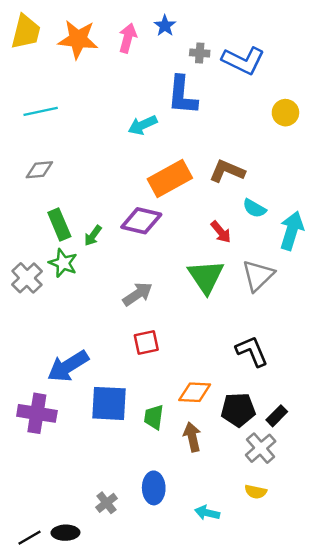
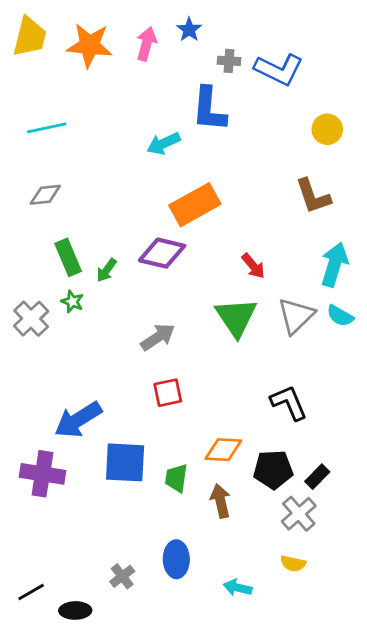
brown L-shape: (227, 171) -> (313, 196), moved, turned -132
cyan semicircle: (254, 208) -> (340, 316), moved
green star: (63, 263) -> (72, 302), size x0.7
black line: (29, 538) -> (31, 592), moved

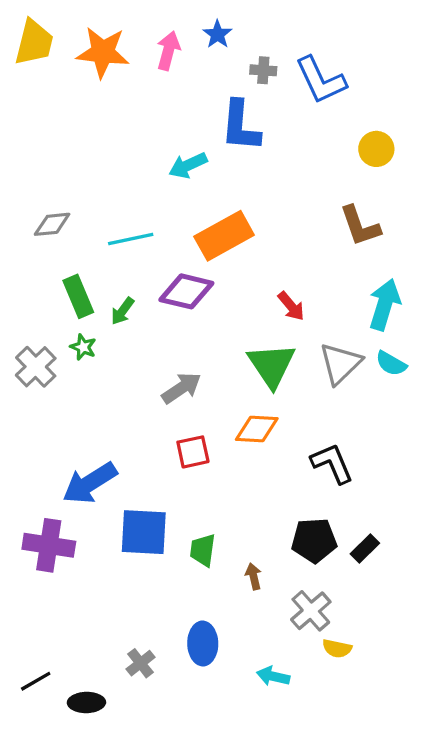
blue L-shape: (279, 69) -> (321, 80), turned 39
cyan line: (47, 128) -> (131, 239), moved
orange diamond: (223, 450) -> (257, 429), moved
brown arrow: (220, 501) -> (253, 576), size x0.7
gray cross: (299, 514) -> (311, 611), moved

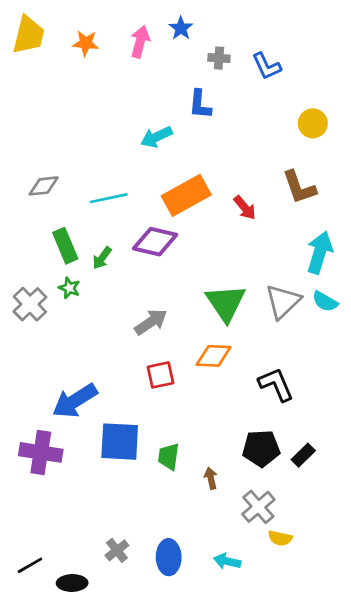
orange star: (103, 52) -> (86, 43), size x0.6
blue L-shape: (321, 80) -> (267, 66), size x0.7
blue L-shape: (240, 126) -> (200, 104), size x0.7
red arrow: (291, 306) -> (245, 208), moved
blue ellipse: (203, 644) -> (169, 557), moved

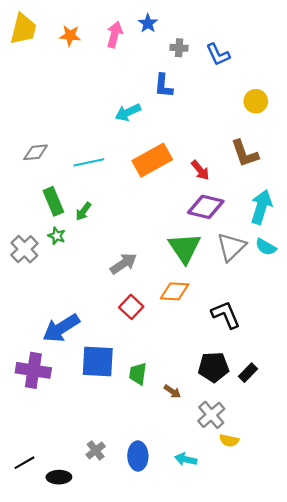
purple diamond: (155, 242) -> (206, 207), moved
red square: (160, 375) -> (131, 307), turned -35
brown arrow: (211, 478) -> (172, 391), turned 138

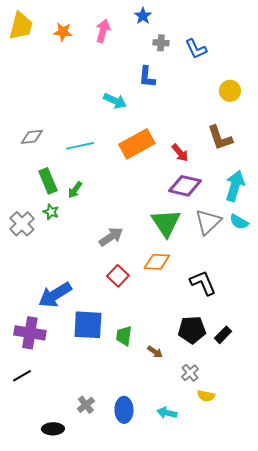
blue star: (148, 23) -> (143, 16), moved
cyan arrow: (128, 112) -> (115, 101), turned -130
gray cross: (211, 415) -> (190, 373), size x0.7
black line: (24, 463) -> (22, 376), moved

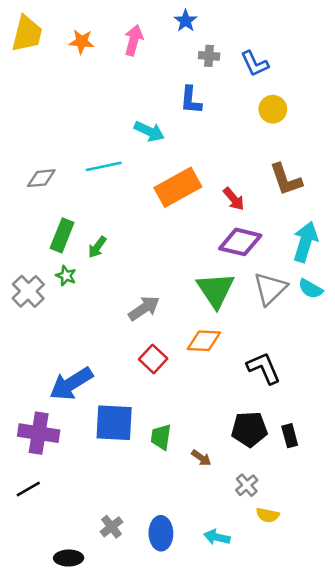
yellow circle: (230, 91) -> (273, 109), moved
cyan line: (80, 146) -> (104, 166), moved
green rectangle: (48, 181) -> (62, 235), turned 45
black rectangle: (223, 335) -> (290, 436), turned -60

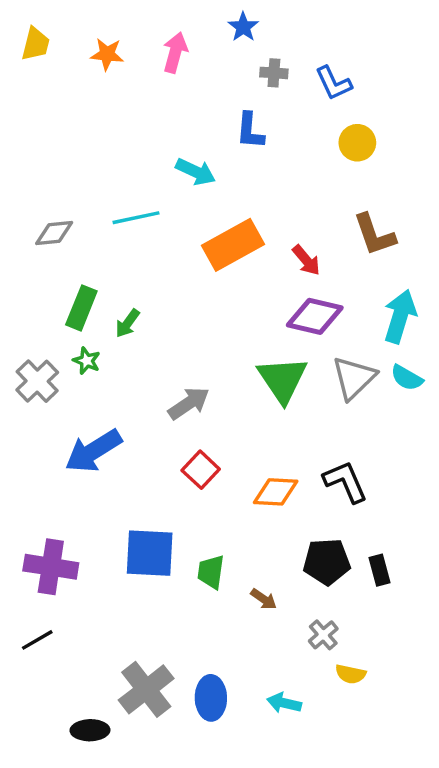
yellow trapezoid: (27, 34) -> (36, 44), size x0.7
orange diamond: (204, 341) -> (276, 492), moved
blue arrow: (71, 384) -> (93, 451), moved
gray cross: (112, 527) -> (146, 689), size x1.8

